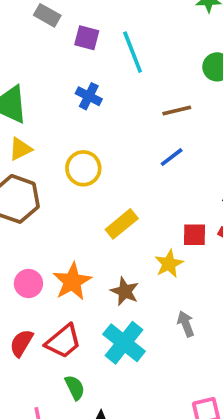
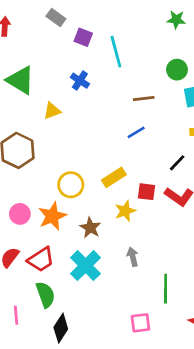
yellow triangle: (20, 149) -> (52, 111), moved
yellow circle: (83, 168) -> (71, 185), moved
yellow rectangle: (122, 224) -> (114, 177), moved
green semicircle: (75, 388) -> (45, 295), size x1.4

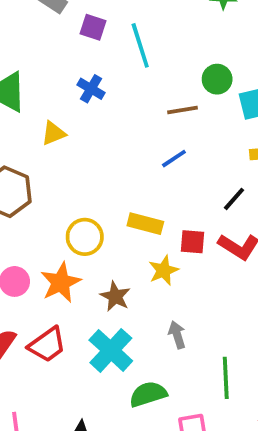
green circle: (177, 70) -> (217, 79), moved
yellow rectangle: (114, 177) -> (145, 224), turned 50
green semicircle: (45, 295) -> (148, 394), moved, turned -85

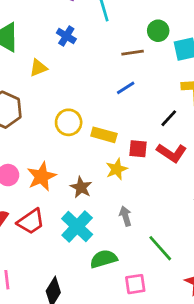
yellow circle: (85, 237) -> (69, 122), moved
green line: (226, 378) -> (160, 248), turned -40

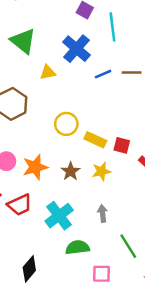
blue cross: (66, 36) -> (77, 49), size x1.6
blue line: (126, 88) -> (103, 74), moved
red square: (138, 149) -> (122, 145), moved
brown star: (81, 187) -> (71, 171), moved

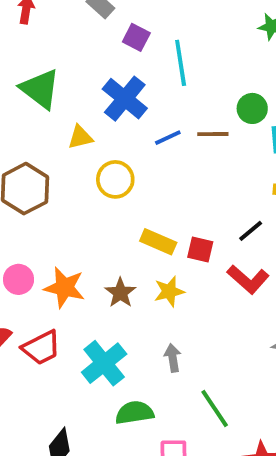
yellow circle: (66, 124) -> (115, 179), moved
orange star: (35, 167) -> (64, 288), turned 30

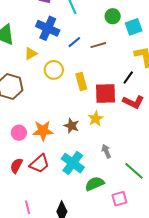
brown line: (213, 134) -> (98, 45), moved
yellow rectangle: (158, 242) -> (81, 81), moved, turned 66
red square: (200, 250) -> (106, 94), size x1.6

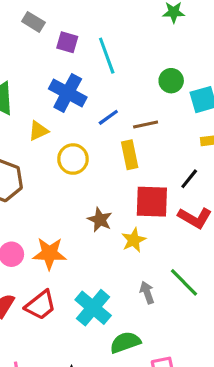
yellow rectangle: (81, 81) -> (130, 155), moved
brown star: (71, 126) -> (100, 220), moved
green line: (134, 171) -> (184, 282), moved

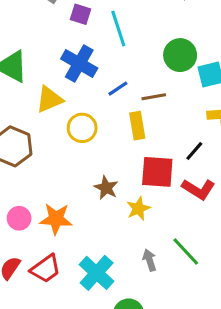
green circle: (171, 81) -> (180, 55), size x1.4
yellow triangle: (38, 131) -> (49, 99), size x1.4

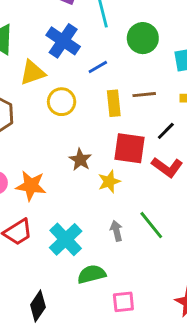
green circle: (180, 55) -> (143, 38), moved
brown line: (154, 97) -> (144, 95), moved

